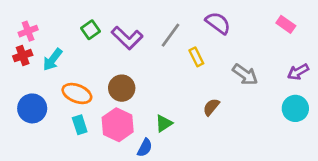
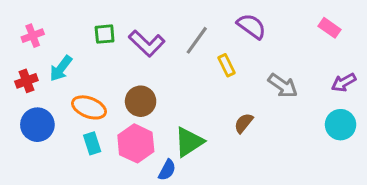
green square: (90, 30) -> (105, 34), turned 30
red cross: (23, 56) -> (26, 81), moved
green triangle: (164, 123) -> (189, 142), size x1.5

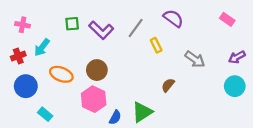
pink cross: (33, 36) -> (23, 25), turned 32
green triangle: (189, 142) -> (142, 112), moved
cyan rectangle: (92, 143) -> (45, 114), moved, turned -32

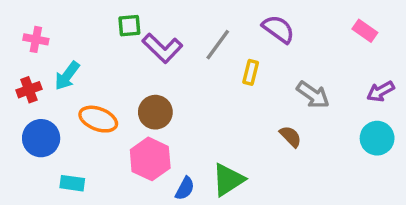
green square: (72, 24) -> (129, 26), moved
yellow rectangle: (156, 45) -> (251, 72), turned 40
brown semicircle: (168, 85) -> (290, 136), moved, turned 96
cyan rectangle: (45, 114) -> (72, 183), turned -32

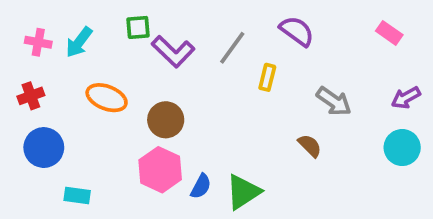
cyan arrow: (67, 76) -> (79, 42), moved
orange ellipse: (98, 119) -> (107, 98), moved
blue semicircle: (185, 188) -> (201, 186), moved

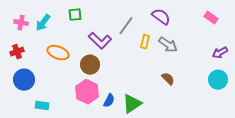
purple L-shape: (173, 51) -> (100, 41), moved
gray arrow: (334, 101) -> (168, 45), moved

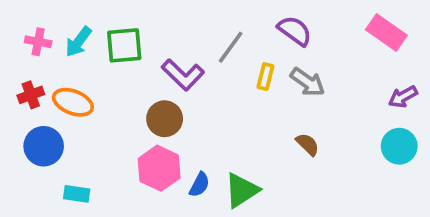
green square: (75, 15) -> (124, 45), moved, size x1.5
pink rectangle: (211, 18) -> (386, 33), size x1.5
orange ellipse: (58, 53) -> (73, 102), moved

